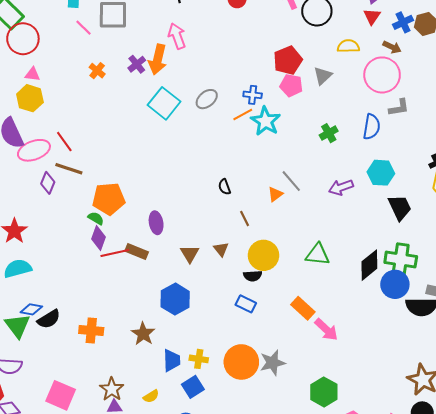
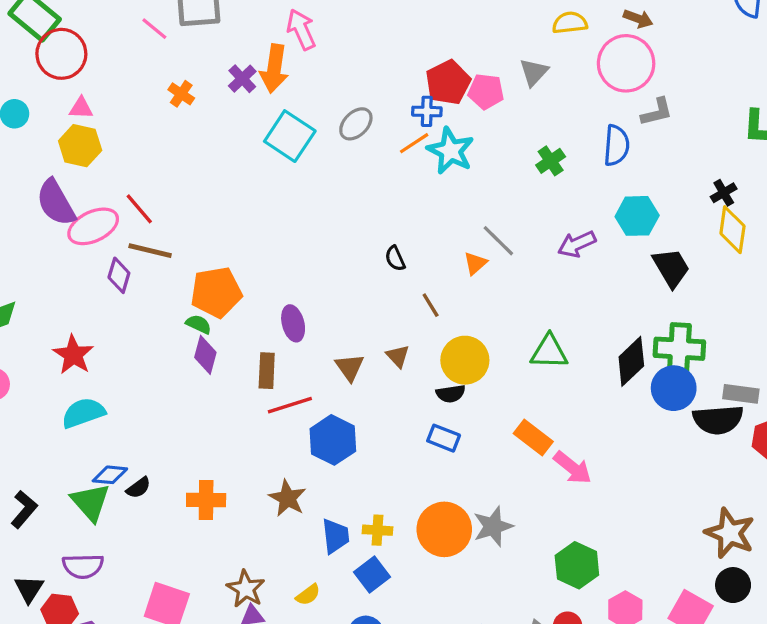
red pentagon: (288, 60) -> (448, 82), moved
brown rectangle: (137, 251) -> (267, 371), turned 75
red line: (115, 253) -> (290, 405), moved
black semicircle: (49, 319) -> (138, 488), size x0.7

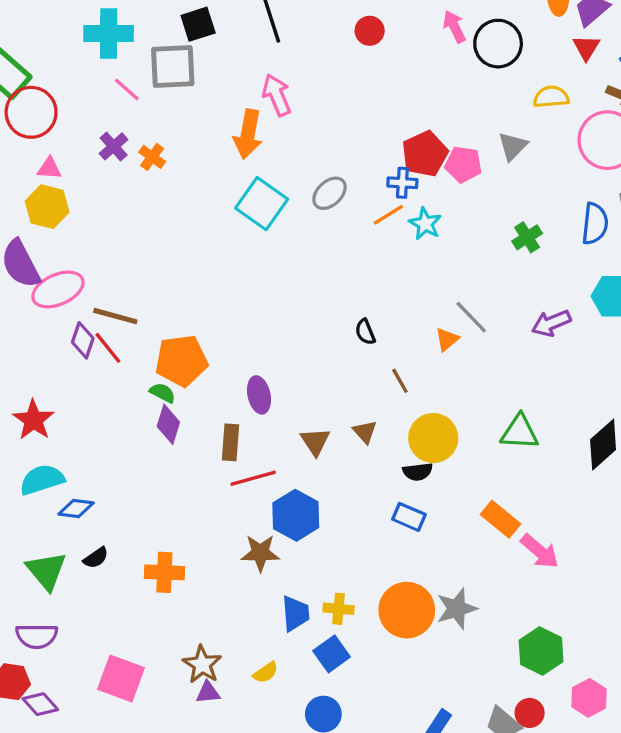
purple cross: (242, 79) -> (114, 146), moved
cyan star: (450, 151) -> (425, 224), size x0.7
red line: (139, 209) -> (108, 348), moved
blue diamond: (110, 475) -> (76, 508), moved
brown star: (287, 498) -> (260, 553), moved, turned -30

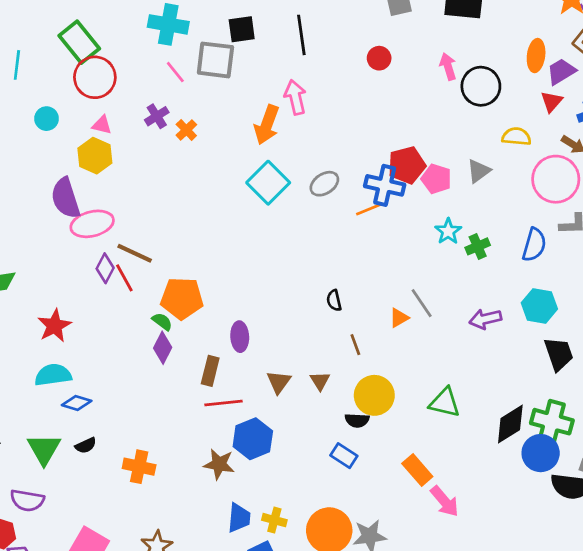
blue cross: (402, 183) -> (385, 185), size x1.6
cyan star: (425, 224) -> (448, 231), moved

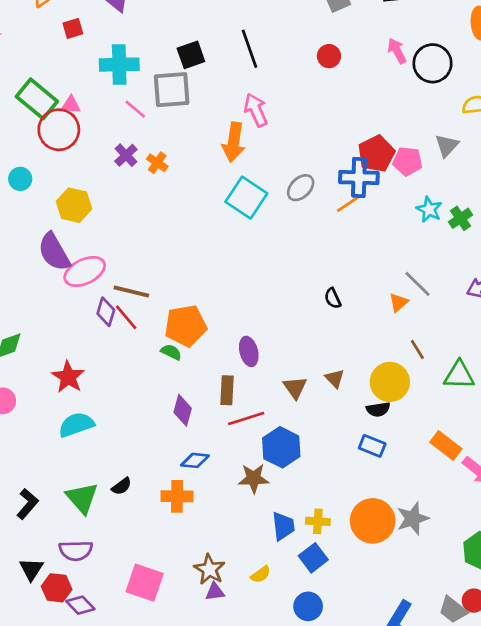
pink triangle: (102, 125) -> (71, 105), moved
brown line: (355, 345) -> (417, 349), moved
purple diamond: (163, 348) -> (183, 410), moved
blue diamond: (77, 403) -> (195, 460), moved

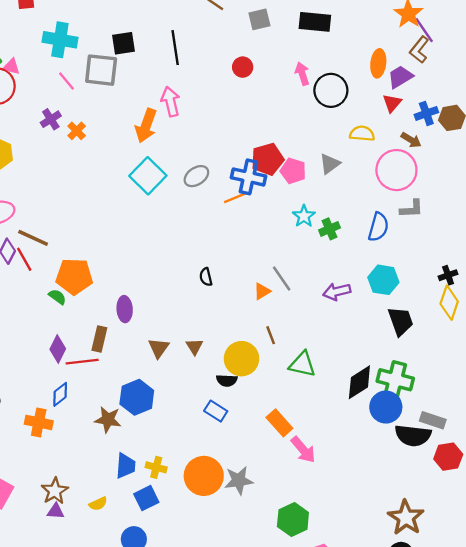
red line: (246, 419) -> (82, 362), moved
blue diamond: (195, 460) -> (60, 394), turned -55

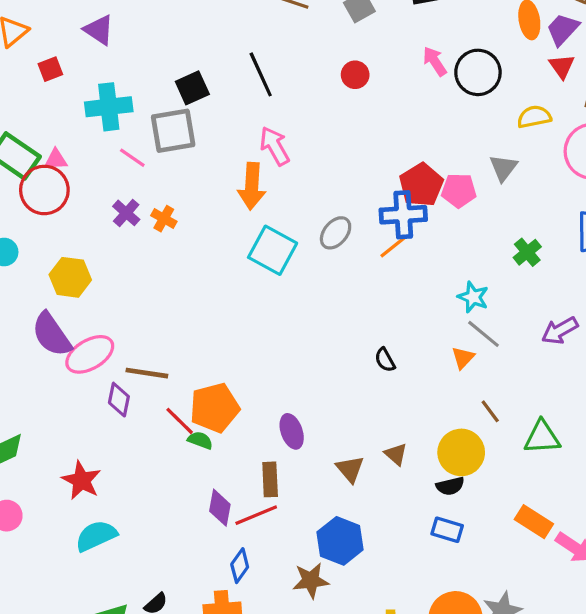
cyan star: (304, 216) -> (473, 297), moved
red line: (24, 259) -> (180, 421), moved

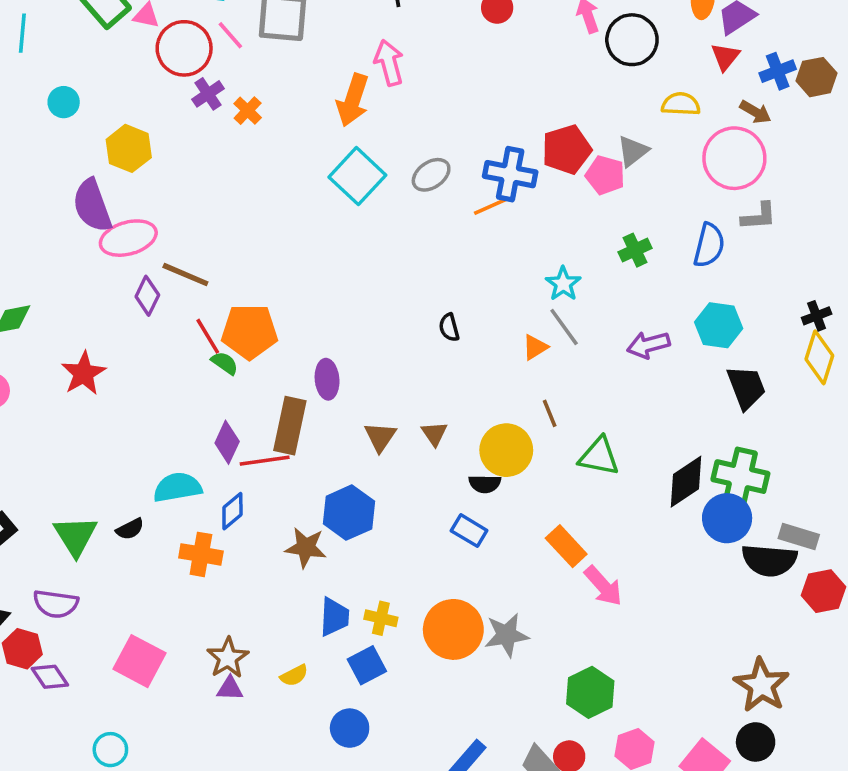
red pentagon: (421, 185) -> (567, 150), moved
red circle: (44, 190) -> (184, 48), moved
pink pentagon: (459, 190) -> (605, 175), moved
brown rectangle: (270, 479) -> (290, 426), size x1.4
cyan semicircle: (96, 536) -> (177, 487), moved

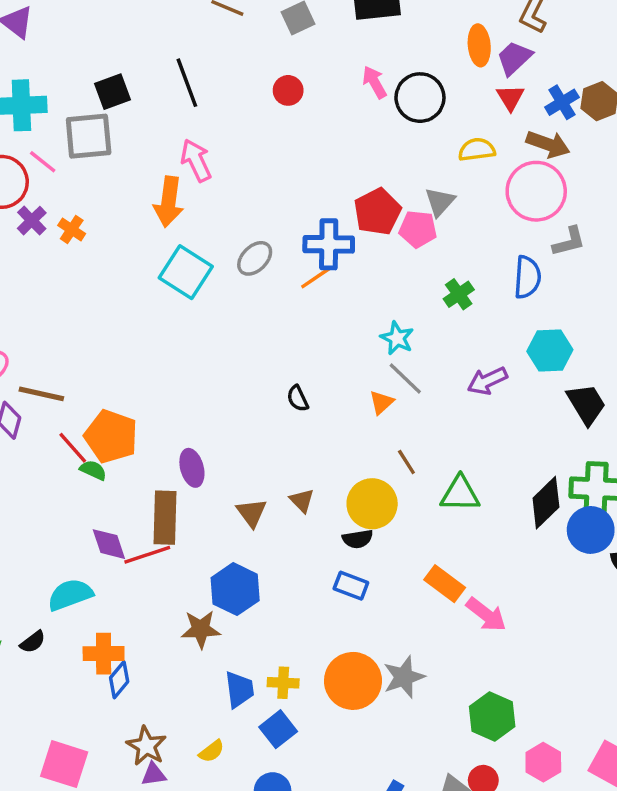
brown arrow: (755, 112) -> (548, 144), size x1.4
orange pentagon: (249, 332) -> (111, 436), turned 30
purple diamond: (227, 442) -> (109, 544), turned -33
blue diamond: (232, 511) -> (119, 680), moved

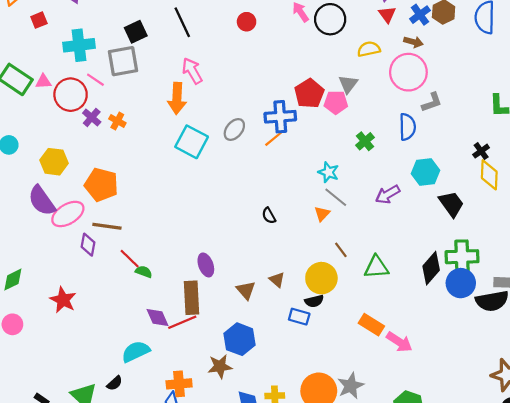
brown arrow: (548, 144) -> (413, 42), size x0.7
orange pentagon: (111, 436) -> (101, 185), moved
blue rectangle: (351, 586) -> (299, 317), moved
orange cross: (104, 654) -> (179, 384), moved

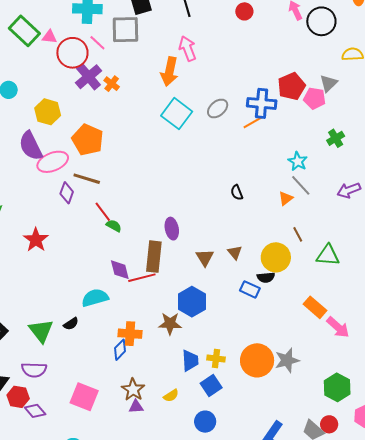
purple cross: (92, 117) -> (89, 77), size x1.5

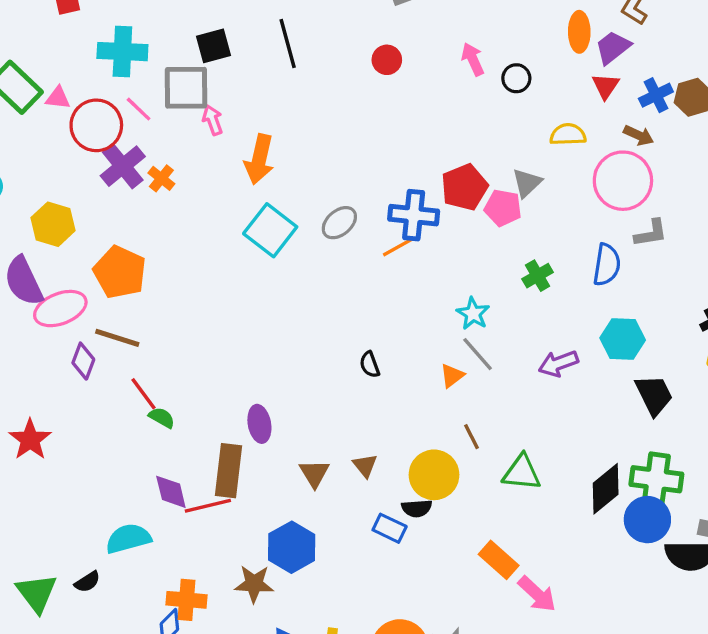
black circle: (321, 21) -> (516, 78), size x0.6
pink arrow: (187, 49) -> (213, 120), moved, size x0.7

